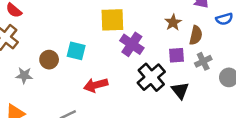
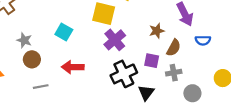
brown circle: (49, 60) -> (32, 59), moved
gray star: (24, 75) -> (24, 40), moved

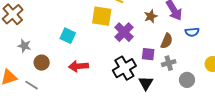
brown star: (157, 31) -> (151, 16), moved
gray star: (24, 40) -> (24, 46), moved
purple cross: (115, 40) -> (124, 32), moved
gray line: (41, 87) -> (32, 85), moved, turned 48

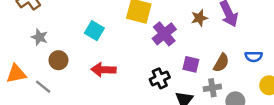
blue semicircle: (192, 32) -> (254, 57), moved
brown semicircle: (167, 41) -> (221, 63), moved
gray cross: (169, 63) -> (212, 88), moved
black cross: (124, 68) -> (160, 78), size x0.7

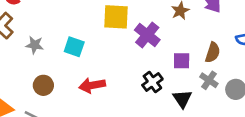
gray star: (39, 37) -> (35, 45), moved
gray cross: (212, 88) -> (209, 80), turned -35

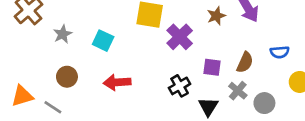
gray star: (35, 45) -> (63, 34), turned 30

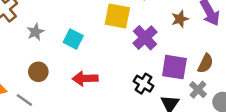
purple square: (212, 67) -> (174, 67), size x1.5
black cross: (180, 86) -> (144, 84), turned -30

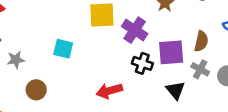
gray star: (35, 32) -> (16, 60), moved, turned 30
red arrow: (85, 78) -> (109, 91), moved
black cross: (144, 84) -> (142, 63), moved

